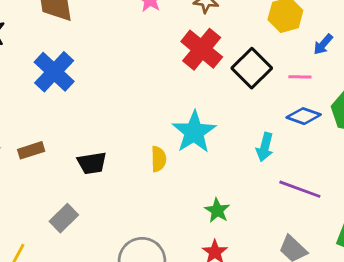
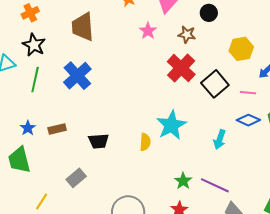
purple line: (300, 189) -> (215, 185), moved

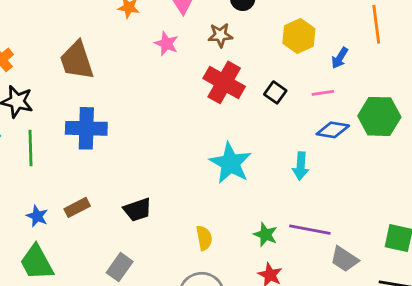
blue cross: (77, 76) -> (86, 128), turned -32
black square: (215, 84) -> (275, 92), size x0.6
yellow semicircle: (145, 142) -> (204, 238), moved

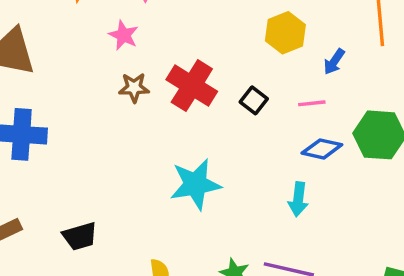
brown star: (220, 35) -> (134, 88), moved
cyan star: (230, 163) -> (195, 184), turned 30
cyan arrow: (301, 166) -> (298, 199), moved

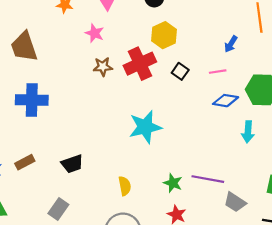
yellow hexagon: (285, 33) -> (164, 35), moved
red cross: (192, 86) -> (140, 64), turned 36
cyan arrow: (298, 199) -> (248, 132), moved

